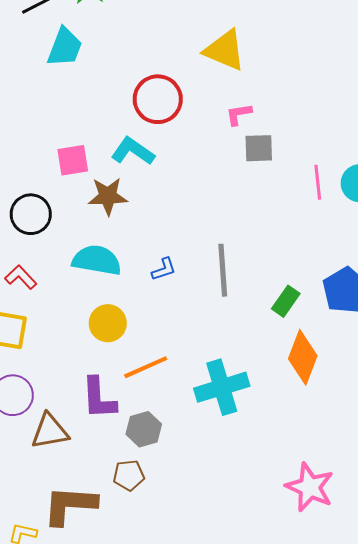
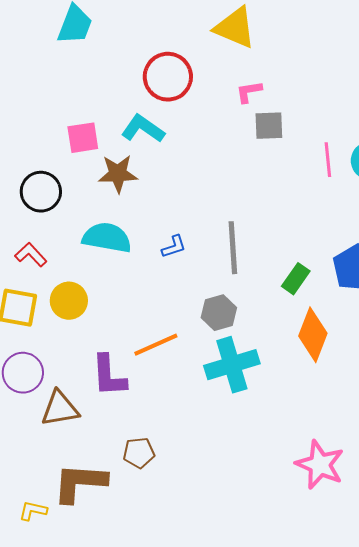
yellow circle: (108, 323) -> (69, 301), moved
gray hexagon: (144, 429) -> (219, 313), moved

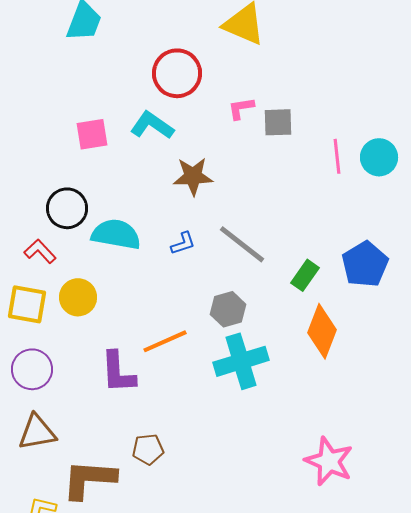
pink L-shape: (249, 92) -> (241, 108), moved
brown star: (118, 174) -> (193, 176), moved
black circle: (41, 192) -> (67, 208), moved
gray line: (233, 248) -> (242, 244), turned -48
brown triangle: (60, 409) -> (37, 432), moved

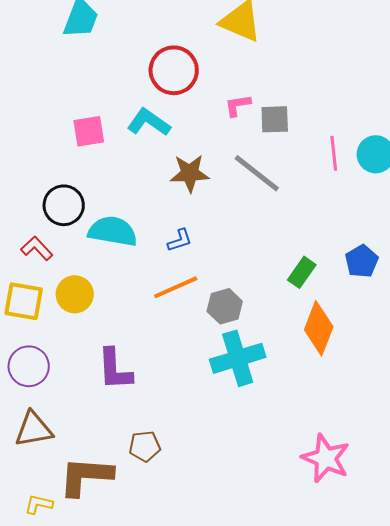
gray line: (242, 244) -> (257, 173), moved
blue pentagon: (365, 264) -> (362, 261), size x0.7
orange line: (165, 341) -> (176, 287), moved

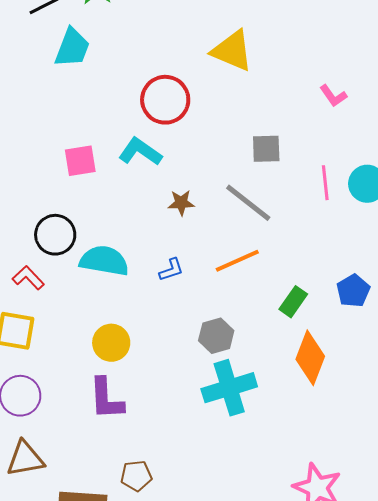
pink L-shape: (238, 105) -> (333, 96), moved, turned -116
brown star: (190, 173) -> (181, 203), size x0.7
orange line: (176, 287) -> (237, 261), moved
yellow circle: (75, 294) -> (111, 343), moved

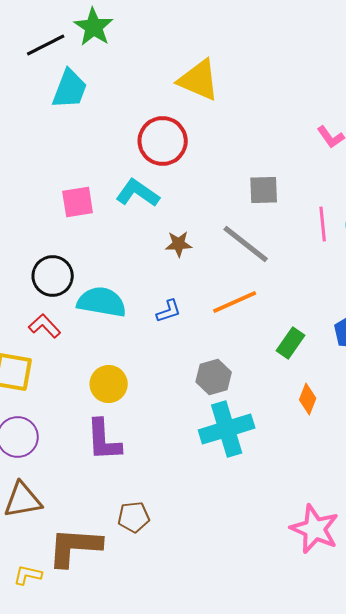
yellow triangle: (232, 51) -> (199, 80), moved
red L-shape: (28, 278) -> (45, 326), moved
orange diamond: (310, 358) -> (308, 399), size x0.6

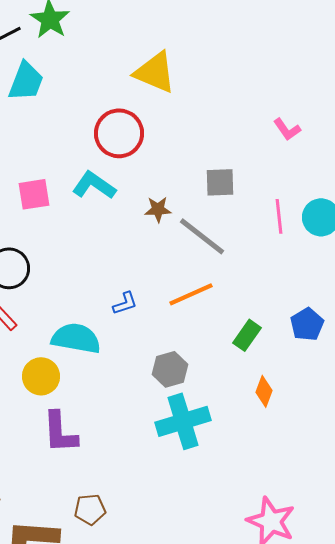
brown star: (179, 244) -> (158, 209), moved
cyan semicircle: (102, 302) -> (76, 338), moved
yellow circle: (109, 384) -> (41, 376), moved

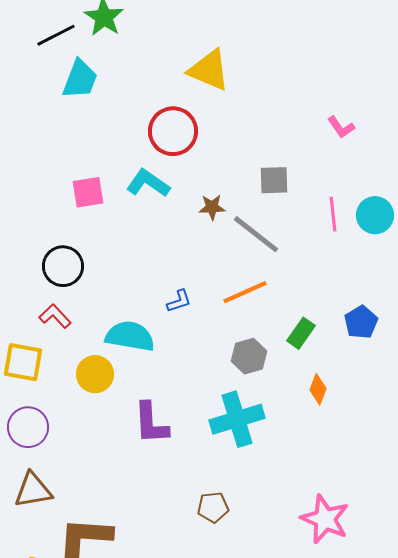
gray hexagon: (170, 369) -> (249, 356), moved
purple L-shape: (60, 432) -> (151, 423), moved
brown pentagon: (90, 509) -> (213, 507), moved

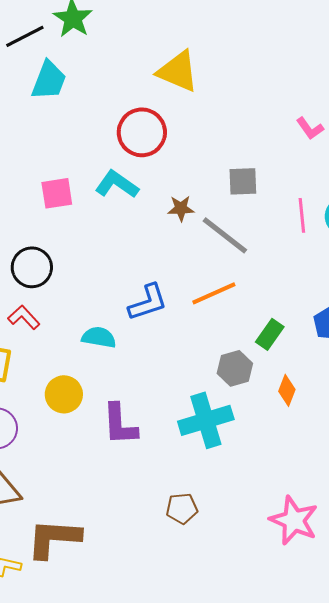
blue L-shape: (179, 301) -> (148, 302), size x1.6
cyan semicircle: (130, 336) -> (99, 337), size x0.7
gray hexagon: (249, 356) -> (235, 368), moved
yellow circle: (95, 374) -> (64, 394), moved

